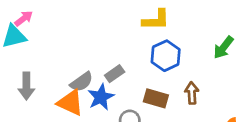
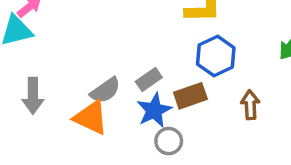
blue star: (101, 97) -> (154, 110), moved
brown rectangle: (156, 98) -> (190, 96), moved, turned -35

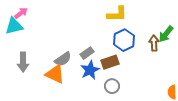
brown arrow: (250, 105) -> (154, 43), moved
gray circle: (169, 141) -> (112, 86), moved

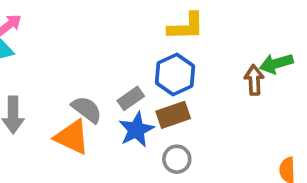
green arrow: (166, 34) -> (276, 63), turned 36
blue hexagon: (124, 40) -> (175, 74), moved
gray semicircle: (63, 59) -> (87, 109), turned -108

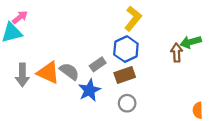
yellow L-shape: (186, 27) -> (133, 18), turned -50
blue star: (136, 130) -> (89, 90), moved
orange triangle: (72, 137) -> (48, 73), moved

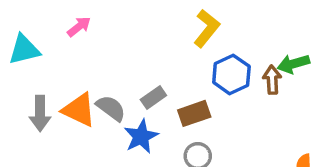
pink arrow: (20, 17) -> (79, 27), moved
blue hexagon: (126, 49) -> (231, 74), moved

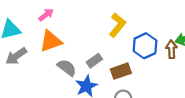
yellow L-shape: (207, 28) -> (117, 25), moved
orange triangle: (79, 110) -> (51, 41), moved, turned -45
gray arrow: (40, 113) -> (16, 56), moved, turned 55

